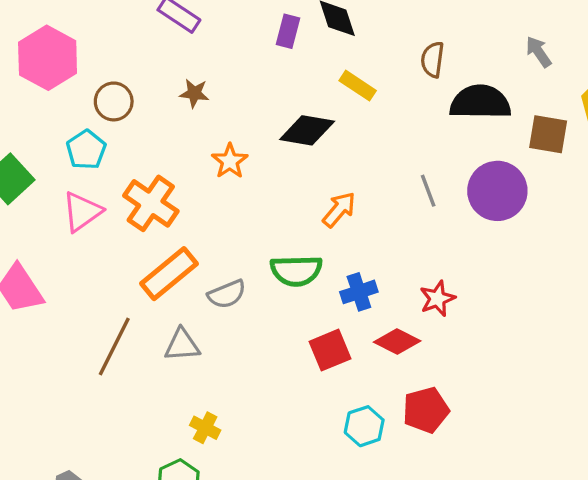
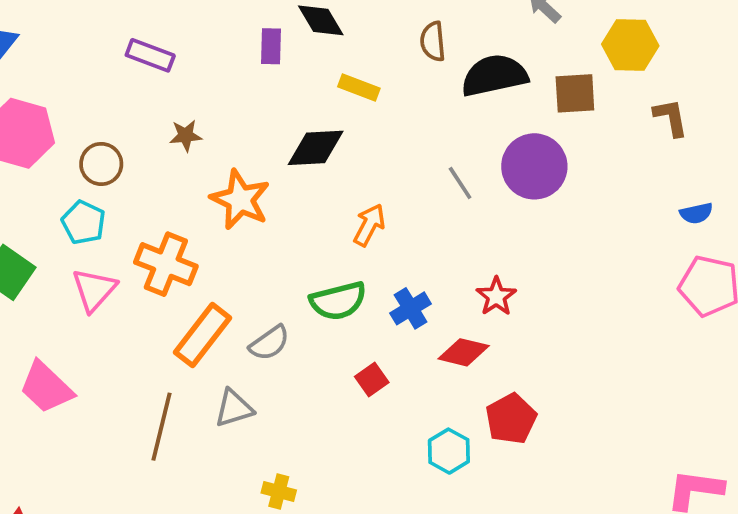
orange star: (230, 161) -> (240, 200), size x1.5
red square: (330, 350) -> (372, 379), moved, size x0.7

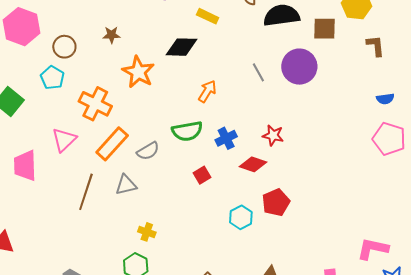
pink triangle: (94, 290) -> (64, 140), moved
red star: (496, 296) -> (273, 135), turned -30
pink trapezoid: (46, 387) -> (25, 166), turned 40

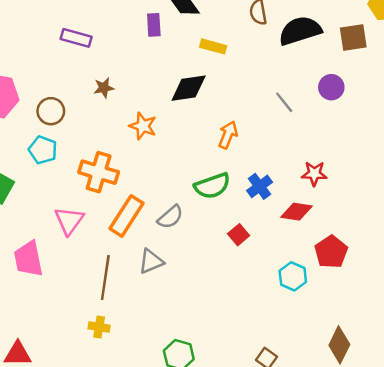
purple circle: (299, 67) -> (331, 87), size x0.6
orange star: (138, 72) -> (143, 126), size x0.7
yellow cross: (147, 232) -> (99, 327), moved

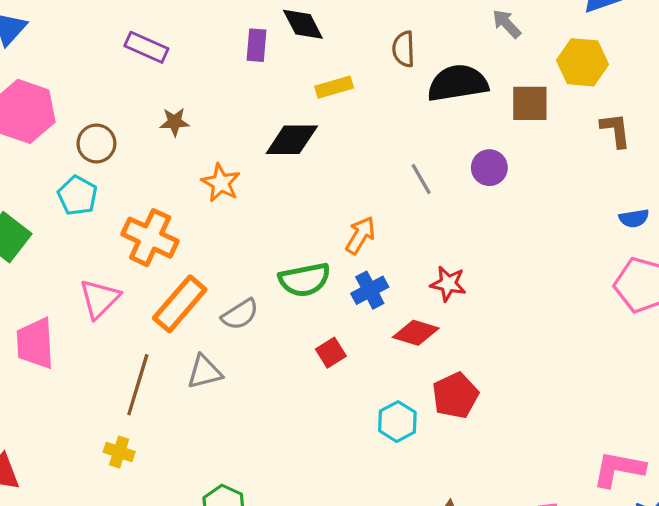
yellow rectangle: (213, 46) -> (334, 87), turned -40
orange arrow: (228, 135) -> (360, 235), moved

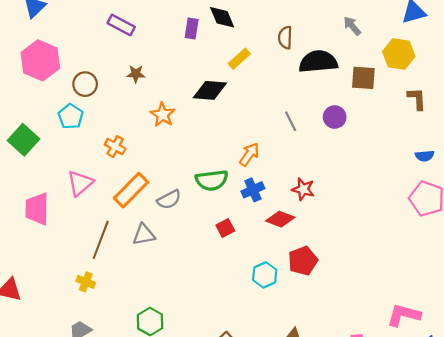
yellow rectangle: (334, 87) -> (239, 59), turned -30
orange cross: (150, 238) -> (115, 147), size x0.6

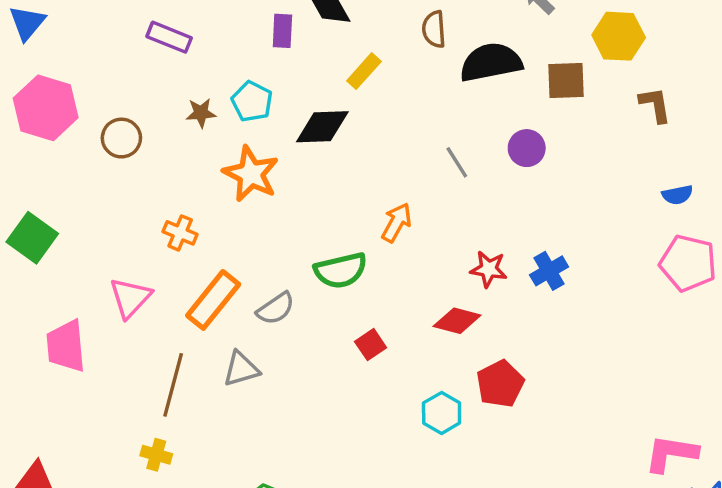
orange star: (163, 115) -> (251, 174), size x1.4
cyan pentagon: (71, 116) -> (252, 101), moved
blue cross: (253, 190) -> (549, 271), moved

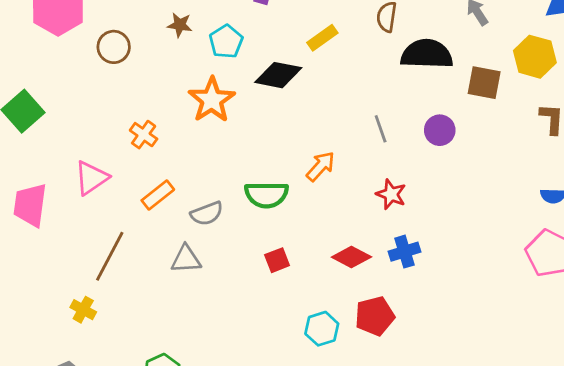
brown star: (201, 113) -> (180, 25), moved
red star: (489, 269) -> (391, 194), moved
blue cross: (549, 271) -> (404, 252), moved
orange rectangle: (213, 300) -> (158, 195), size x0.7
gray triangle: (241, 369) -> (186, 259), moved

